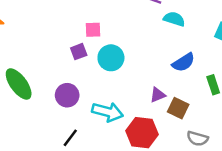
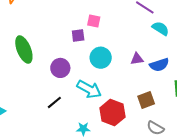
cyan circle: (111, 58) -> (101, 58), moved
purple triangle: (158, 95) -> (137, 59), moved
brown square: (178, 108) -> (146, 100), turned 30

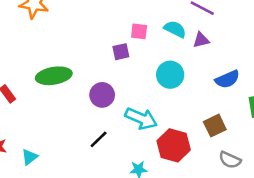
cyan semicircle: (160, 28) -> (175, 29), moved
green ellipse: (24, 49) -> (54, 76), turned -72
cyan circle: (101, 58) -> (170, 75), moved
purple triangle: (137, 59) -> (201, 40), moved

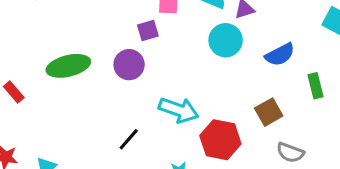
cyan circle: (170, 75) -> (226, 40), moved
purple circle: (102, 95) -> (129, 65), moved

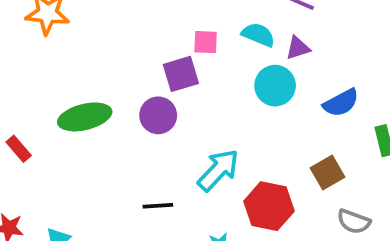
purple square: (148, 31) -> (181, 74), size x1.4
cyan arrow: (179, 110) -> (218, 170), turned -66
black line: (129, 139) -> (158, 206), turned 45

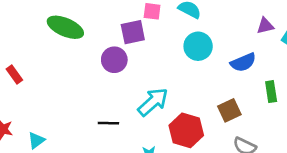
purple triangle: (298, 48) -> (265, 26), moved
green ellipse: (85, 117) -> (65, 27), moved, turned 32

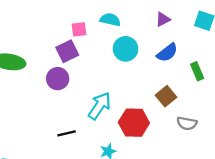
purple triangle: (265, 26) -> (163, 19), moved

